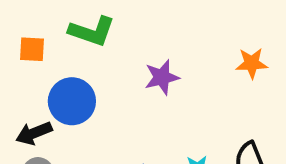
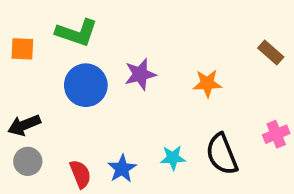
orange star: (252, 63) -> (207, 83), moved
blue circle: (72, 101) -> (86, 85), moved

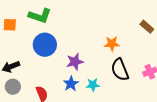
purple star: (140, 74) -> (75, 62), moved
black semicircle: (222, 154) -> (120, 70), moved
blue star: (122, 169) -> (71, 84), moved

